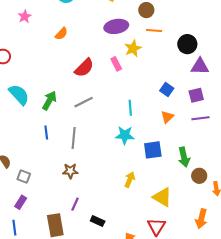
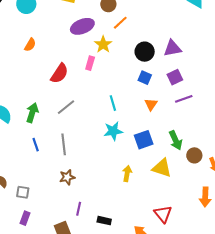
orange line: (154, 31) -> (120, 23), turned -35
black circle: (187, 44) -> (145, 52), moved
pink rectangle: (116, 64) -> (90, 63), turned 56
yellow triangle: (162, 197) -> (162, 168), moved

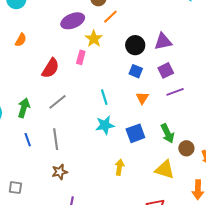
yellow triangle: (162, 168) -> (165, 170), moved

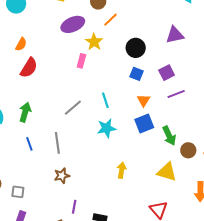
purple triangle: (163, 42) -> (175, 35), moved
red semicircle: (50, 68) -> (29, 68), moved
gray line: (57, 102) -> (73, 108), moved
blue square: (135, 133) -> (144, 123), moved

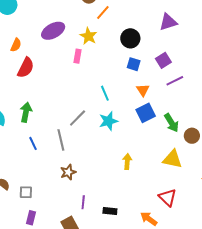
purple ellipse: (73, 24) -> (53, 31), moved
gray line: (73, 108) -> (78, 118), moved

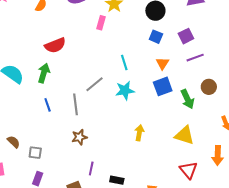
red semicircle: (26, 68) -> (55, 45), moved, turned 35
brown circle: (192, 136) -> (209, 87), moved
red triangle: (168, 197) -> (188, 170), moved

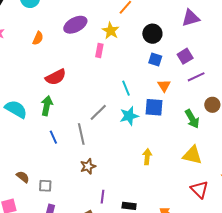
blue square: (163, 86) -> (154, 107), moved, turned 30

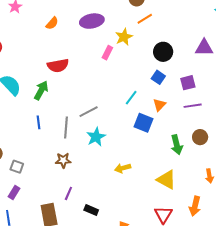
cyan line: (126, 88) -> (131, 98), moved, turned 42
cyan star: (129, 116) -> (96, 137), moved, turned -30
yellow arrow: (147, 157) -> (123, 168), turned -126

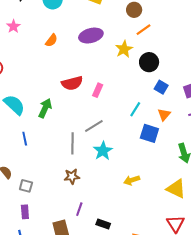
black circle: (163, 52) -> (149, 62), moved
pink rectangle: (107, 53) -> (98, 90), moved
red semicircle: (58, 66) -> (72, 83), moved
blue line: (38, 122) -> (25, 139), moved
purple rectangle: (14, 193) -> (25, 212), turned -32

